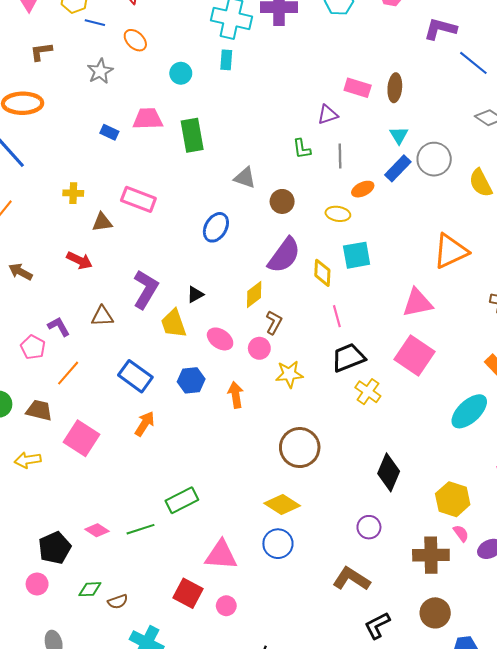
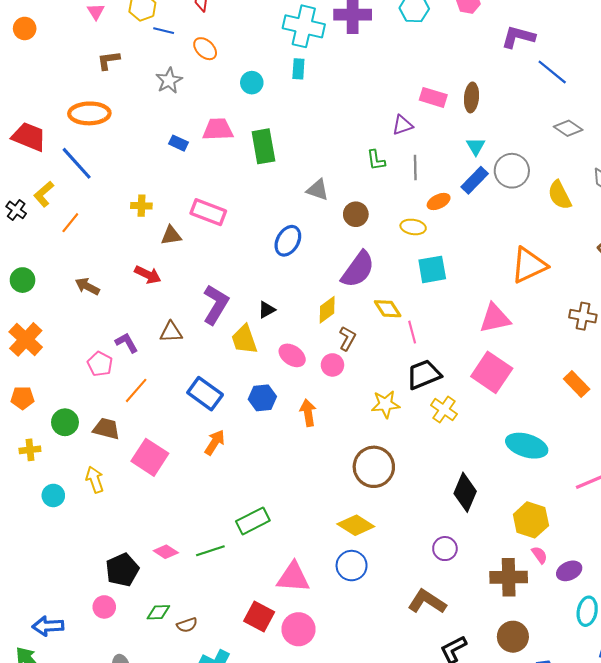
yellow diamond: (322, 273) -> (388, 309), moved, turned -36
yellow star: (289, 374) -> (386, 404), moved
cyan ellipse: (469, 411) -> (527, 446), moved, turned 60
yellow arrow: (28, 460) -> (95, 480), turned 80
pink circle: (226, 606) -> (298, 629), size x1.6

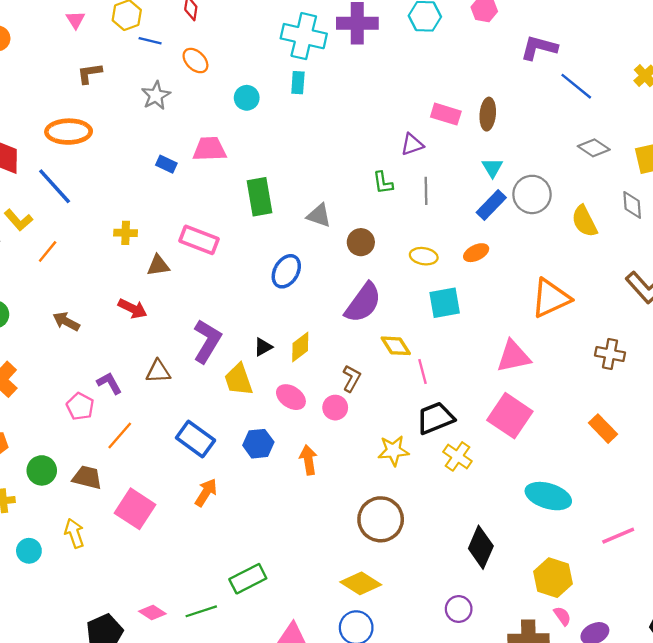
green rectangle: (263, 146) -> (260, 197), moved
yellow L-shape: (44, 194) -> (18, 220), turned -90
orange ellipse: (439, 201) -> (476, 253), moved
yellow diamond: (327, 310) -> (300, 347), moved

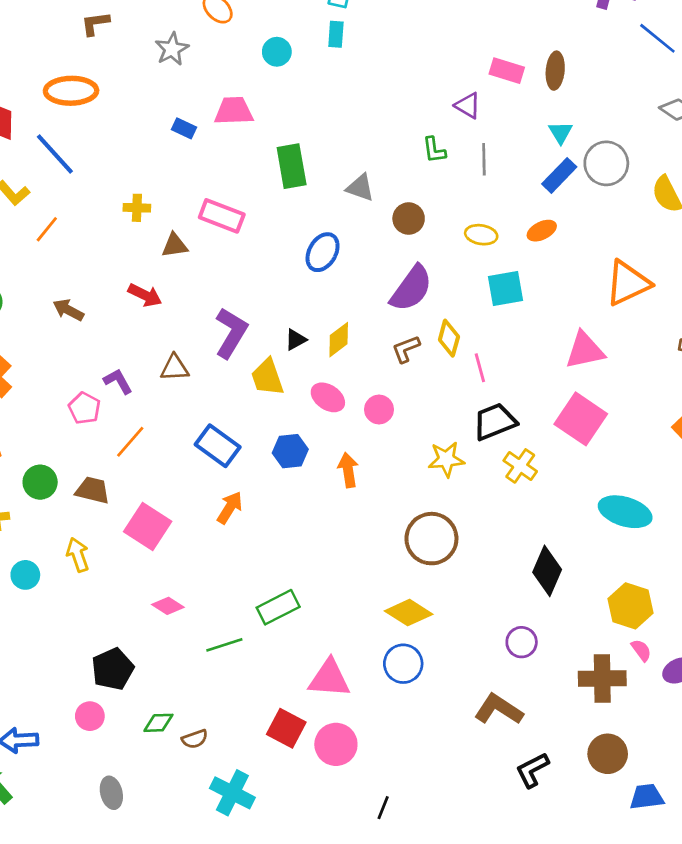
purple triangle: (412, 144) -> (468, 106), turned 50
yellow diamond: (396, 346) -> (449, 338), turned 48
brown L-shape: (352, 378) -> (406, 349), moved, turned -140
pink diamond: (152, 612) -> (168, 606), moved

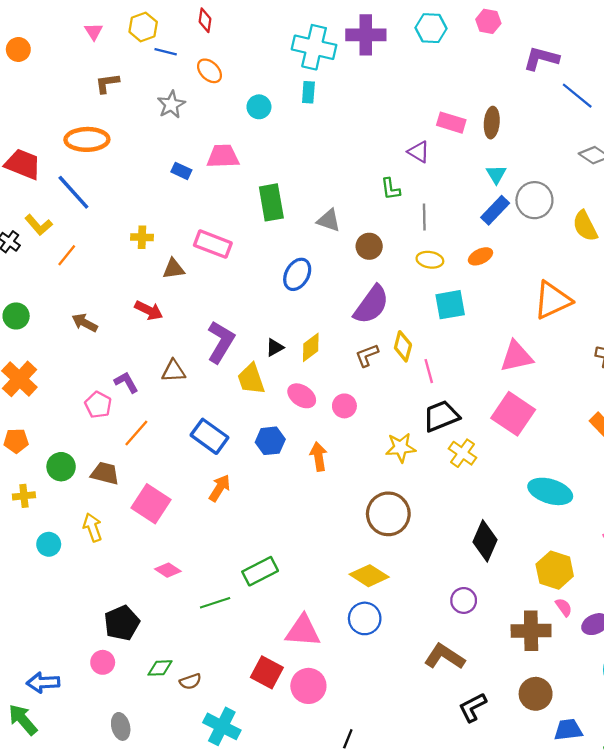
gray line: (484, 159) -> (424, 217), moved

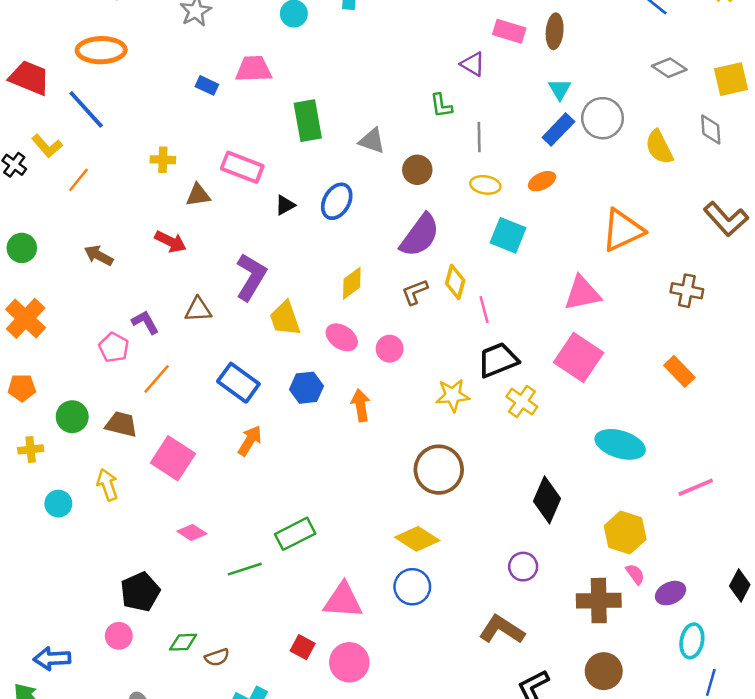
cyan square: (450, 305) -> (508, 235), turned 32
black triangle: (275, 347) -> (285, 205), moved
red square: (267, 672) -> (303, 647), size x0.7

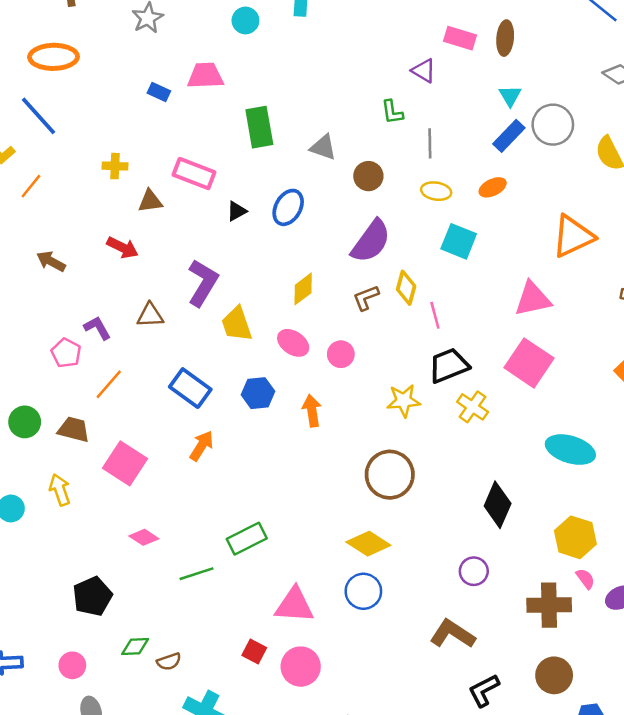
pink circle: (119, 636) -> (72, 665), moved

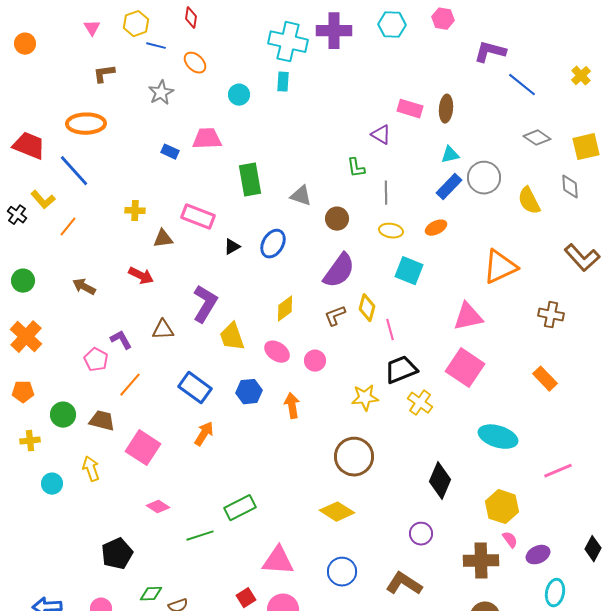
cyan triangle: (510, 96) -> (450, 155), turned 48
blue circle: (363, 591) -> (342, 572), moved
red square: (254, 652) -> (246, 598), turned 30

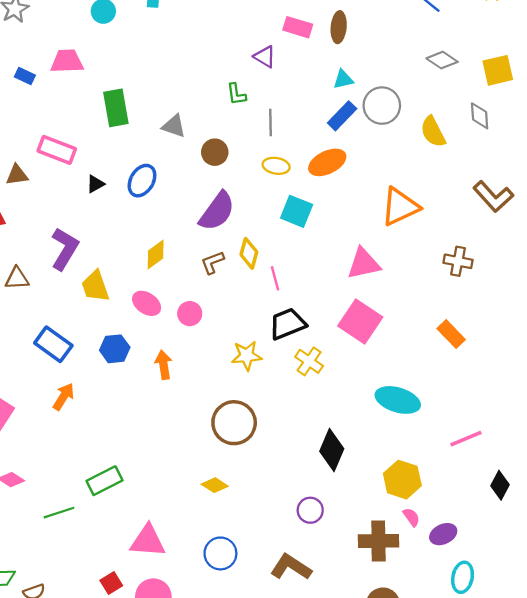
orange ellipse: (436, 228) -> (327, 162), size x1.5
yellow diamond: (337, 512) -> (215, 485), size x0.7
black diamond: (593, 549) -> (500, 485), moved

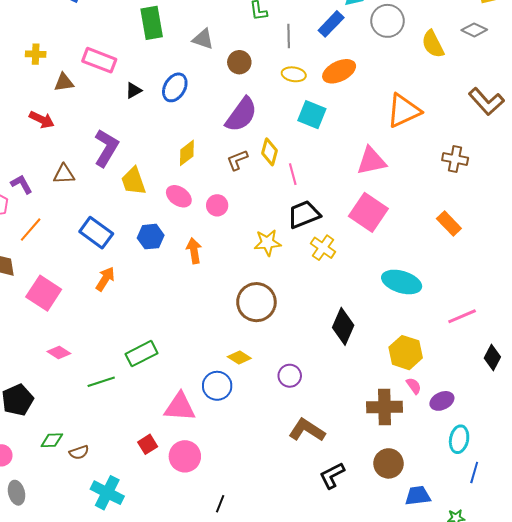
blue rectangle: (342, 116) -> (331, 24), moved
gray diamond: (480, 116) -> (474, 30), turned -60
purple circle: (310, 510) -> (290, 376), moved
blue circle: (220, 553) -> (217, 386), moved

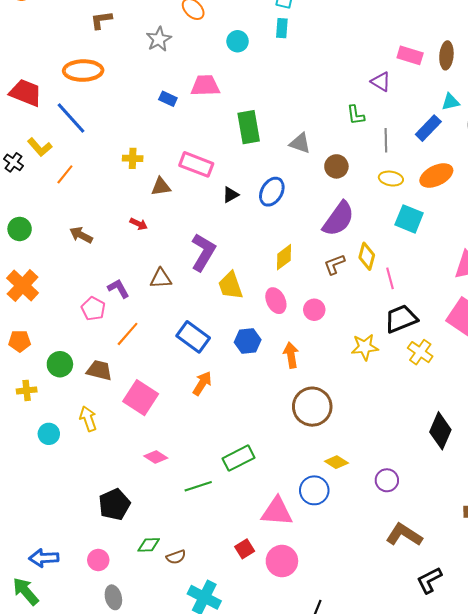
red arrow: (42, 120) -> (139, 224), size x0.7
pink ellipse: (179, 196) -> (276, 301), turned 30
brown circle: (256, 302) -> (312, 407), moved

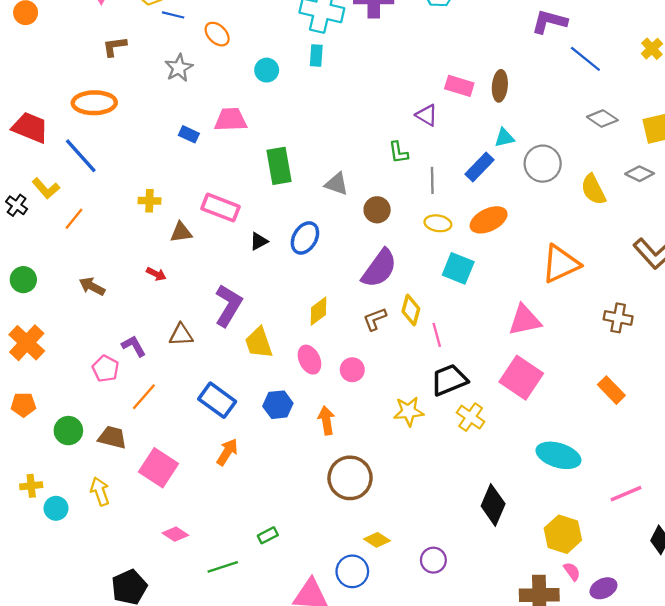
yellow cross: (27, 390) -> (31, 486), moved
green rectangle: (239, 458) -> (268, 535), size x0.6

